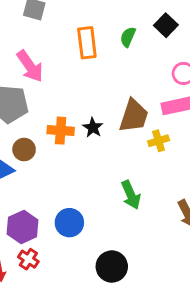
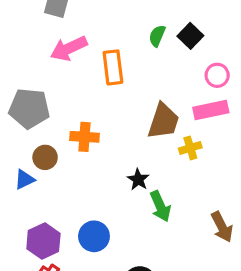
black square: (166, 25) -> (190, 36), moved
orange rectangle: (87, 43) -> (113, 67), moved
pink arrow: (30, 66) -> (69, 48), moved, turned 100
black star: (93, 128) -> (138, 179), moved

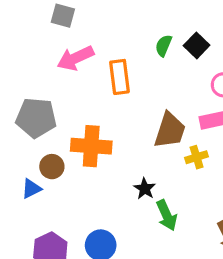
orange cross: (85, 137) -> (91, 146), size x1.4

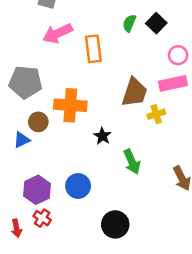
black star: (145, 189) -> (102, 136), moved

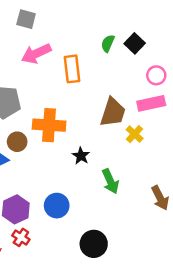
yellow cross: (156, 114) -> (135, 134), turned -30

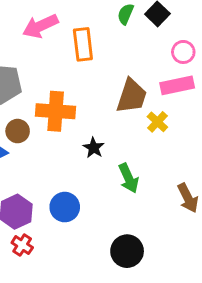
black circle: (94, 244) -> (127, 251), moved

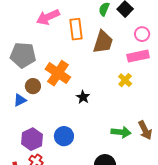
brown trapezoid: (132, 96) -> (103, 42), moved
orange cross: (56, 111) -> (58, 73), turned 30
green arrow: (129, 178) -> (121, 132), moved, turned -60

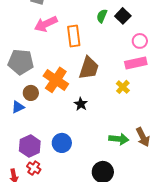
brown trapezoid: (103, 42) -> (89, 68), moved

